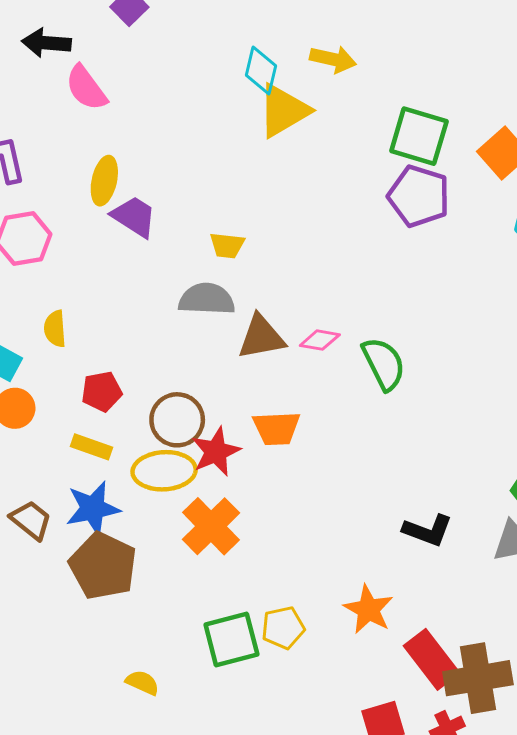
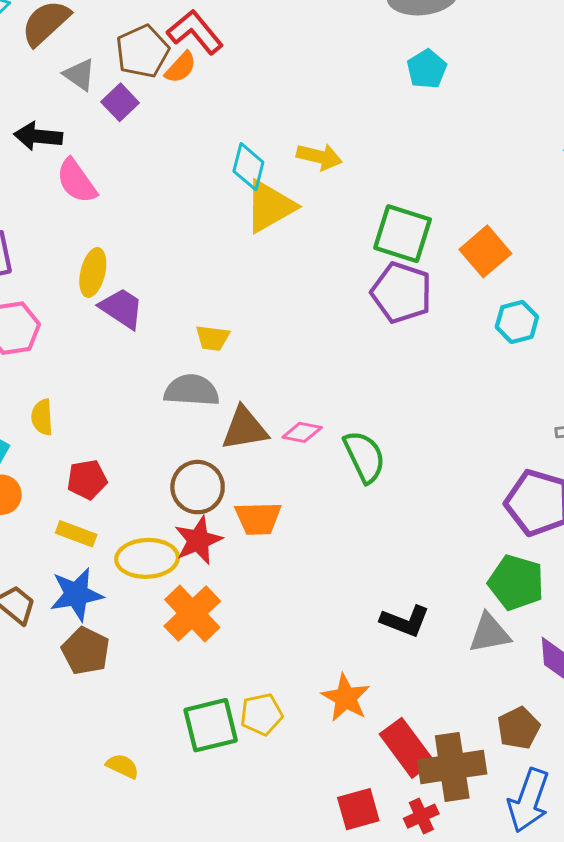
brown circle: (177, 420) -> (198, 487), moved
brown pentagon: (103, 566) -> (86, 651), size x0.7

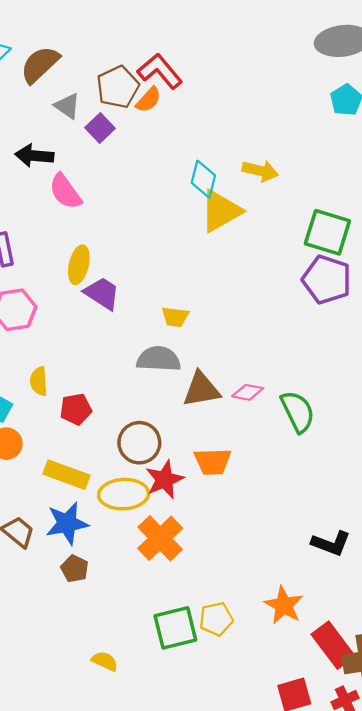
red pentagon: (87, 480) -> (76, 409), moved
brown circle: (198, 487) -> (139, 443), moved
yellow rectangle: (76, 534) -> (67, 475), size x1.4
brown pentagon: (86, 651) -> (75, 569), size x0.7

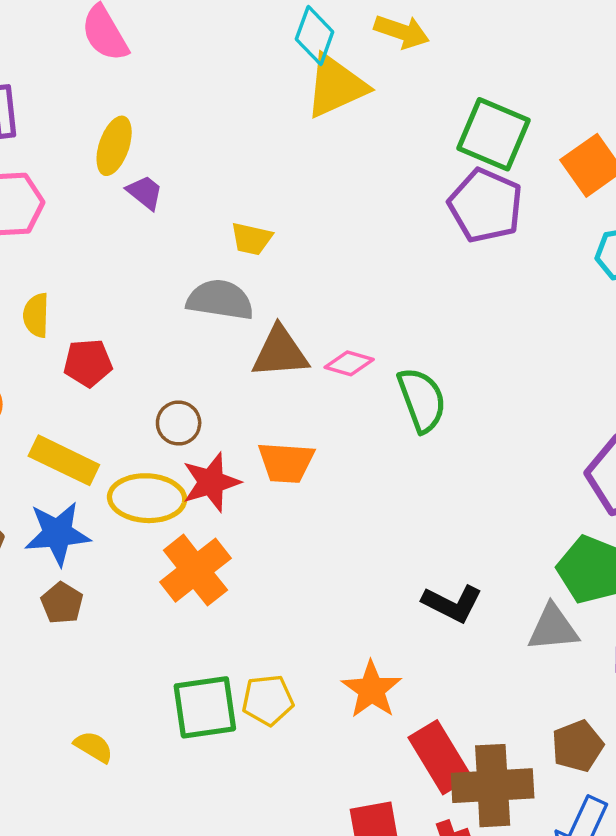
purple trapezoid: (102, 293) -> (145, 192), size x0.7
brown circle: (139, 443) -> (179, 423), size x0.7

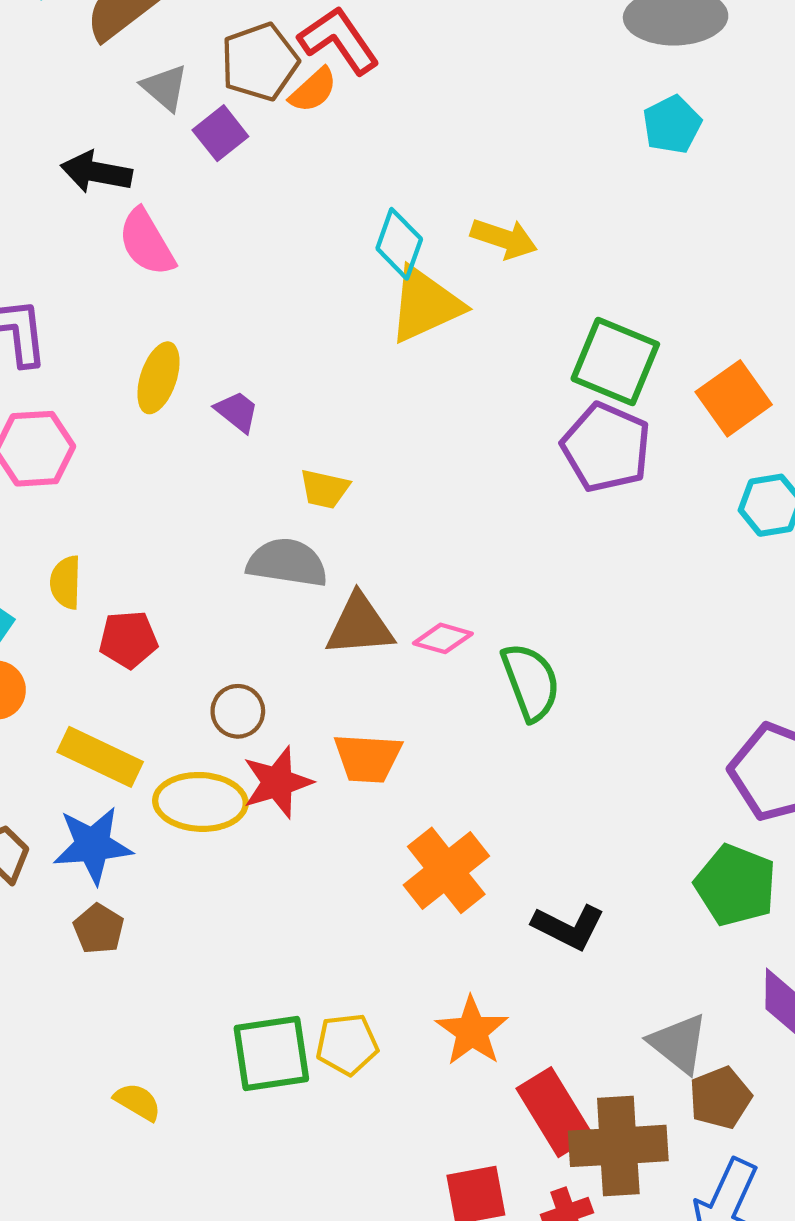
purple trapezoid: (145, 192) -> (237, 412), moved
orange cross: (195, 570) -> (446, 870), moved
gray triangle: (553, 628) -> (679, 1043), moved, turned 44

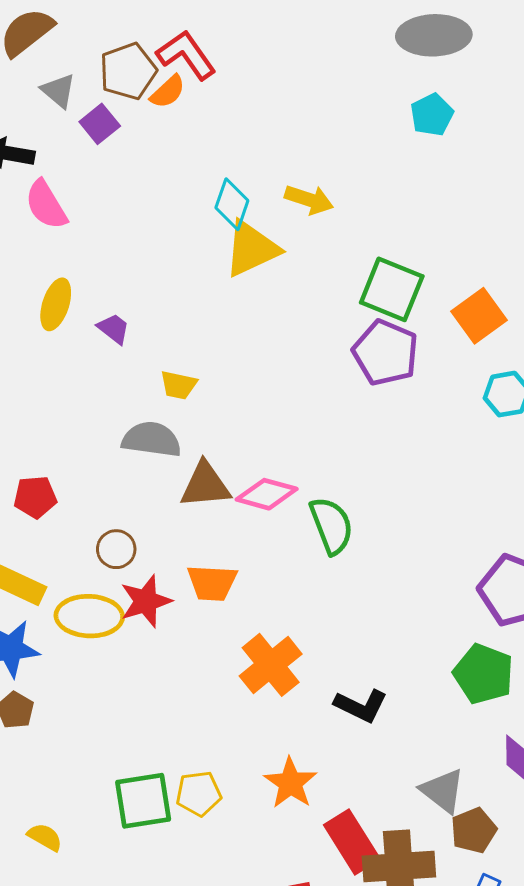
pink diamond: (443, 638) -> (267, 494), size x1.4

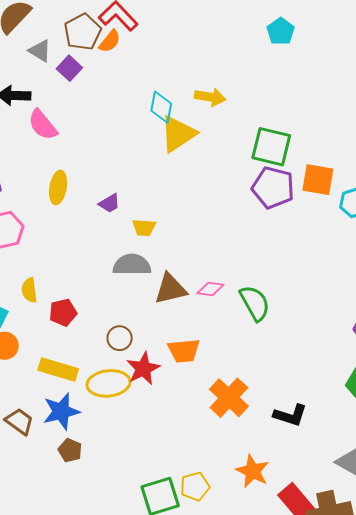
orange square: (479, 316) -> (318, 180), moved, turned -36
purple trapezoid: (114, 329) -> (109, 203), moved, turned 120
pink diamond: (267, 494) -> (210, 289), size x0.7

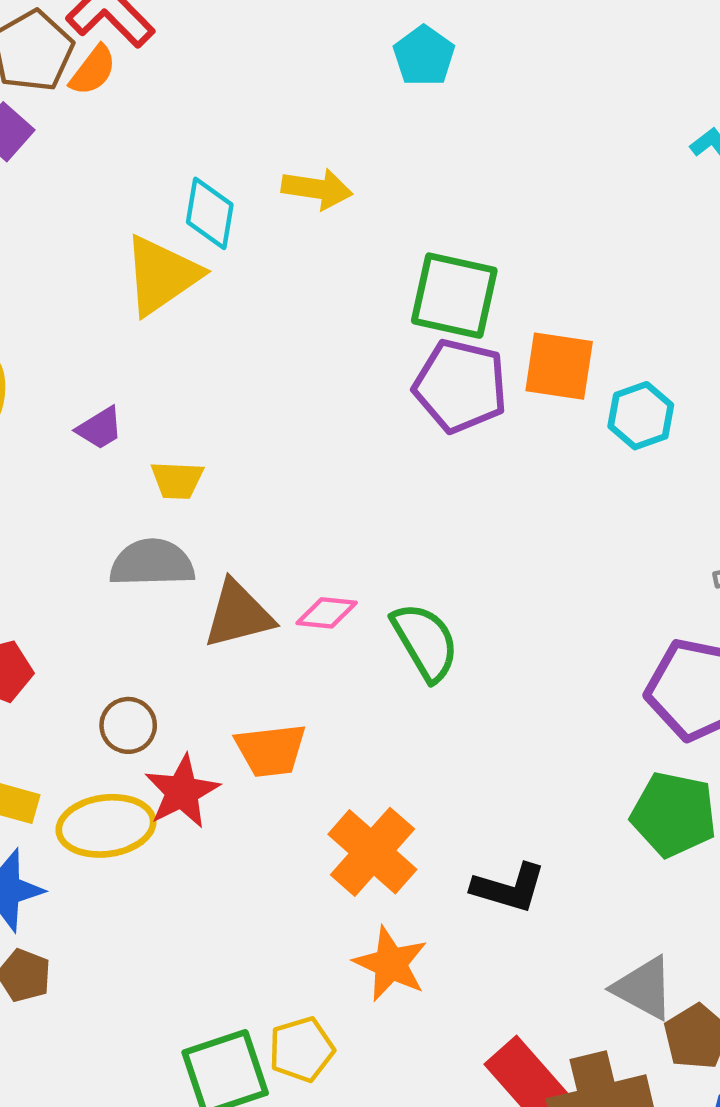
cyan pentagon: (281, 31) -> (424, 56), moved
yellow triangle: (178, 134) -> (162, 275), moved
orange star: (253, 471) -> (391, 964), moved

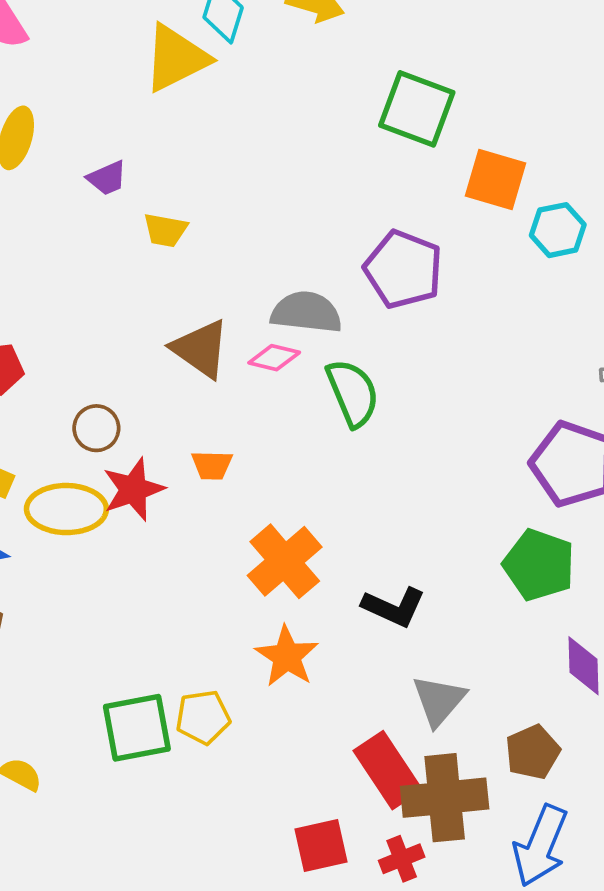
purple pentagon: (460, 386) -> (403, 269), moved
gray semicircle: (152, 563) -> (306, 312), moved
brown triangle: (238, 615) -> (201, 349), turned 42
orange trapezoid: (271, 750) -> (212, 465), size x0.7
gray triangle: (644, 988) -> (439, 700), moved, turned 34

